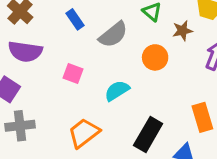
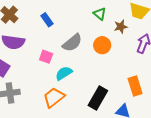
gray semicircle: (113, 35) -> (72, 43), moved
cyan semicircle: (117, 91) -> (64, 73), moved

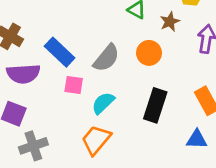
blue rectangle: (47, 20) -> (60, 52), moved, size x1.5
black rectangle: (98, 98) -> (155, 105), moved

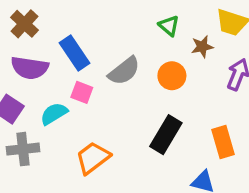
cyan semicircle: (103, 103) -> (54, 114), moved

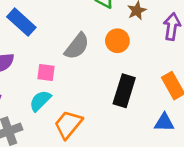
blue rectangle: (75, 53) -> (21, 22), moved
cyan semicircle: (54, 114) -> (40, 101), moved

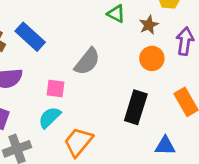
orange circle: (117, 41) -> (152, 58), moved
blue triangle: (164, 122) -> (165, 146), moved

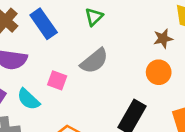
green triangle: (116, 14) -> (94, 17), moved, turned 36
cyan semicircle: (50, 118) -> (28, 99), moved, turned -105

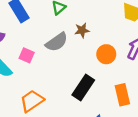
brown star: (163, 39) -> (82, 30), moved

